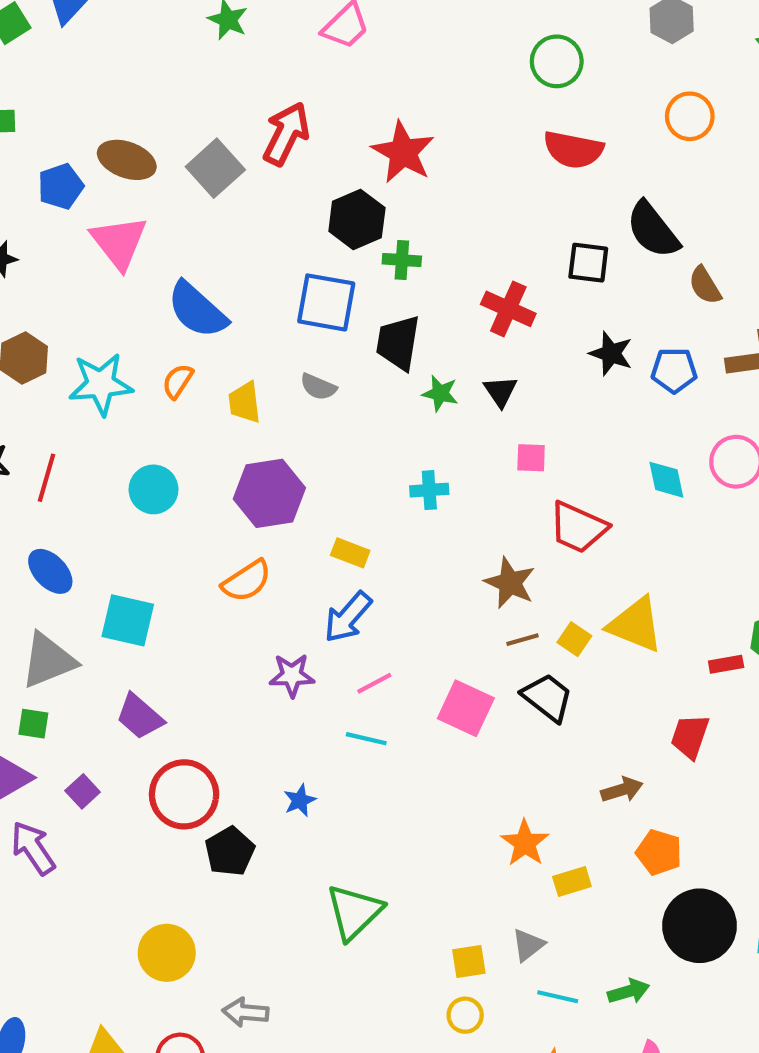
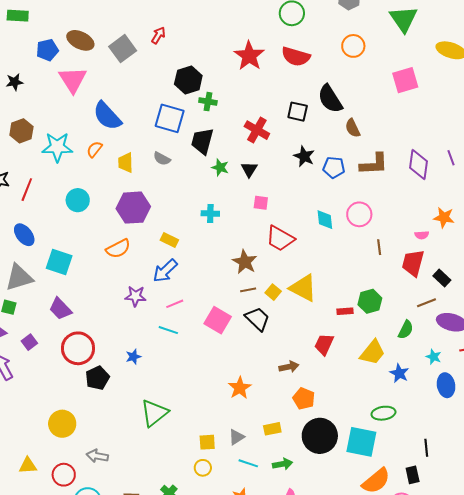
red arrow: (286, 134) -> (158, 35), size x0.6
red star: (403, 152) -> (249, 56), moved
yellow rectangle: (572, 882) -> (272, 429), moved

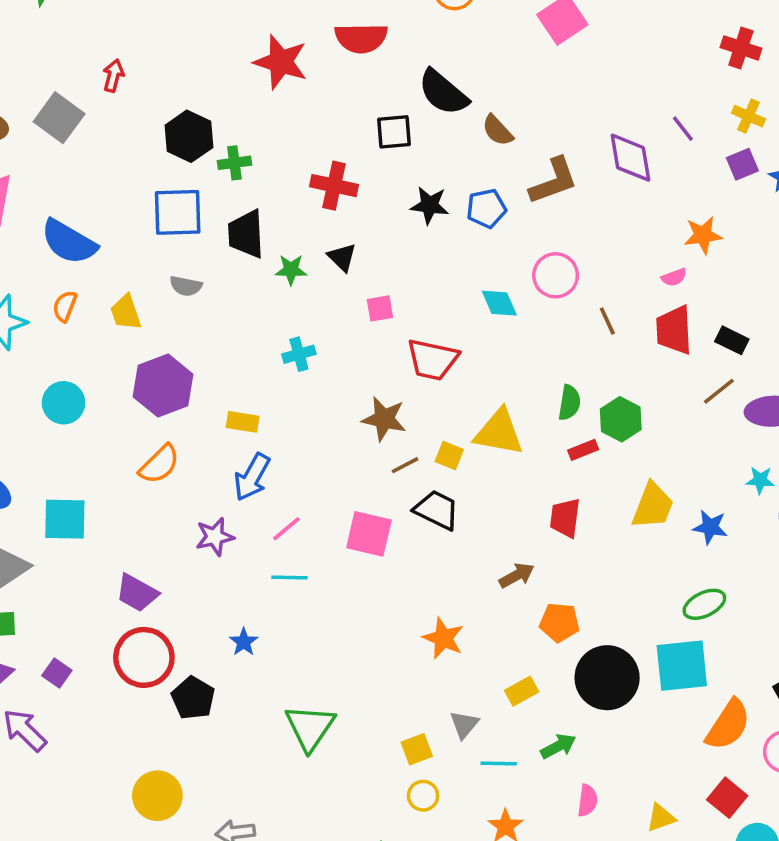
purple trapezoid: (60, 309) -> (137, 593), moved
green semicircle: (406, 330) -> (569, 403), moved

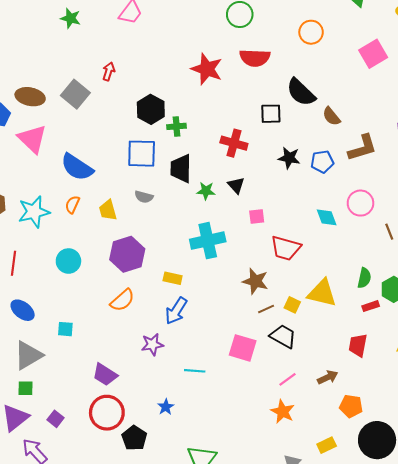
cyan cross: (299, 354) -> (208, 241), size x1.8
cyan square: (65, 519) -> (65, 329), size x0.6
pink line: (286, 529) -> (288, 379), moved

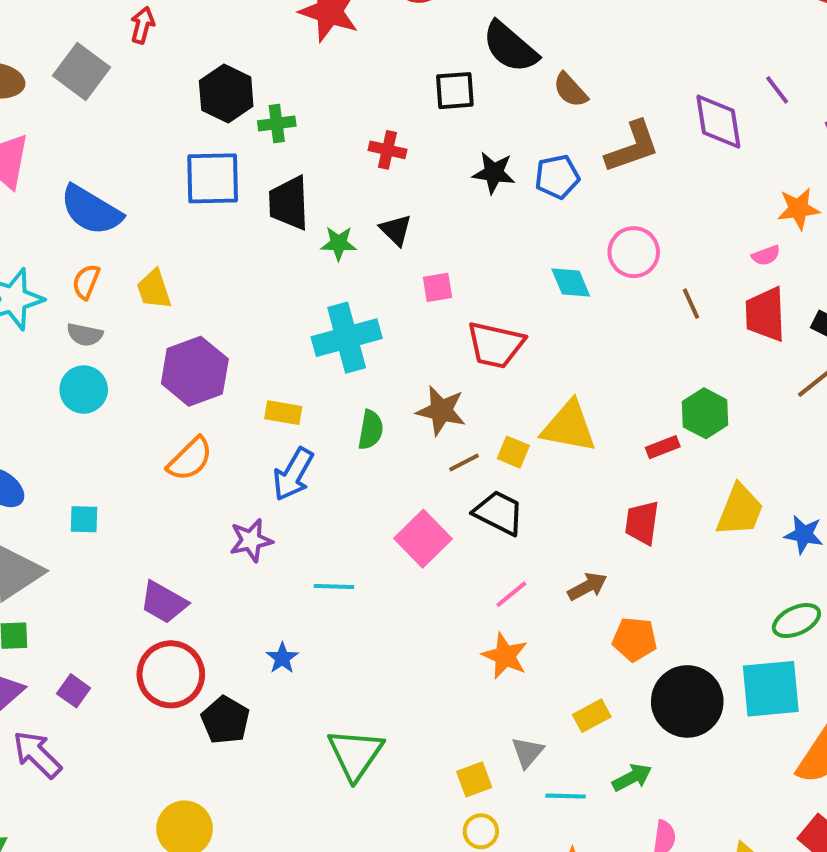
red cross: (234, 143) -> (387, 150), size x0.7
gray semicircle: (144, 197) -> (85, 335), moved
green semicircle: (364, 278) -> (371, 430), moved
pink square: (243, 348) -> (423, 539), turned 32

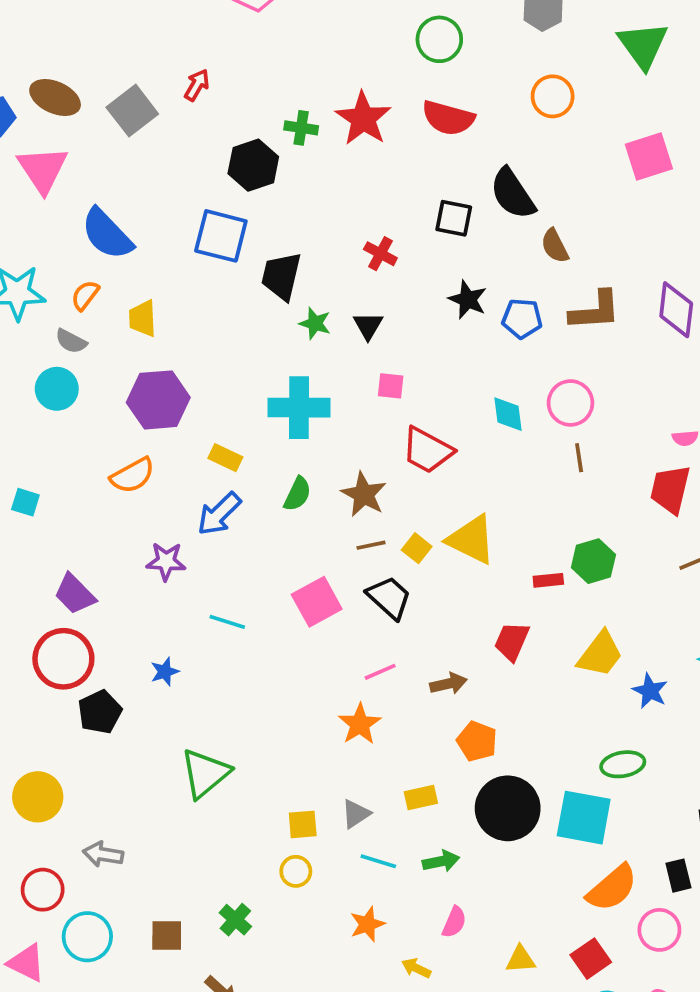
green cross: (277, 124) -> (301, 128), moved
brown line: (691, 304) -> (579, 458), moved

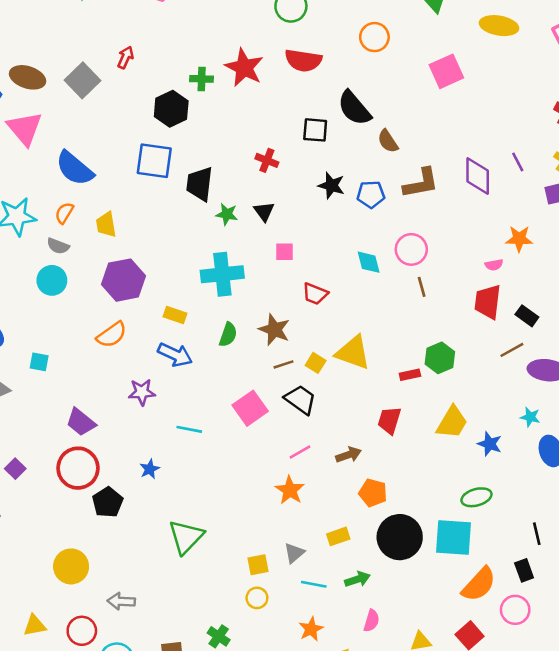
red trapezoid: (427, 450) -> (315, 294), size x0.7
blue arrow: (219, 514) -> (175, 355), turned -104

